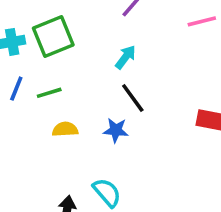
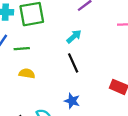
blue star: (116, 130) -> (72, 101), moved

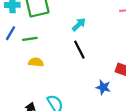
blue star: (72, 101) -> (103, 87), moved

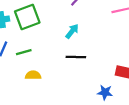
black line: (79, 50) -> (76, 57), turned -54

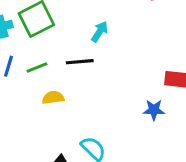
black line: (76, 57) -> (80, 62), moved

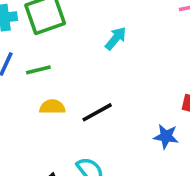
black line: (80, 62) -> (97, 112), moved, turned -32

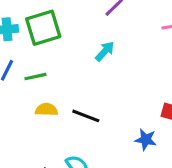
black line: (97, 112) -> (86, 116), turned 48

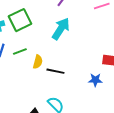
cyan arrow: (105, 51) -> (61, 29), size x1.6
yellow semicircle: (46, 110) -> (38, 62), moved, turned 112

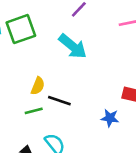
cyan arrow: (61, 29) -> (73, 46), turned 90
green line: (20, 52) -> (34, 111), moved

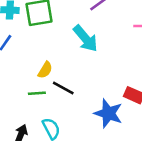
blue star: (110, 118) -> (108, 113), size x1.6

